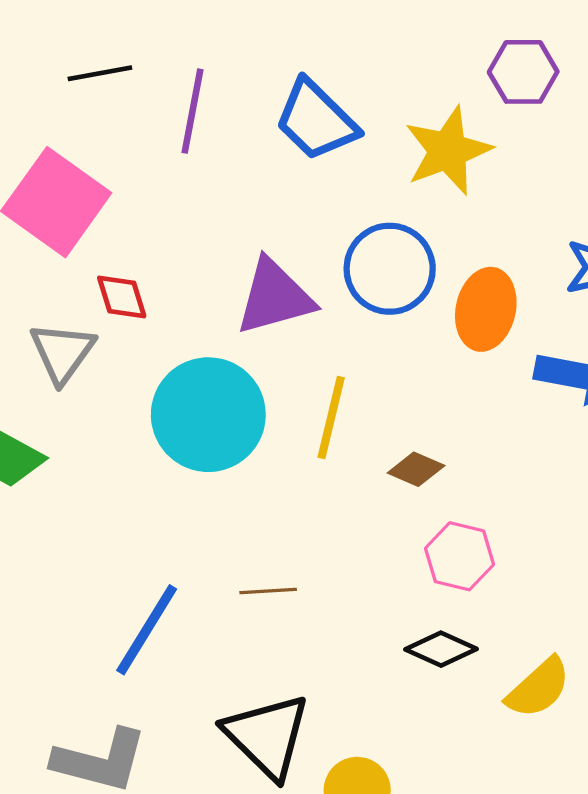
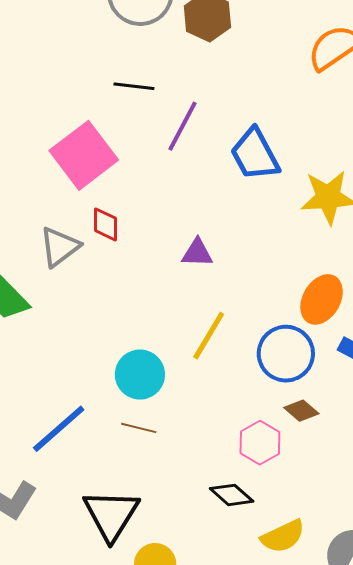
blue circle: (390, 269) -> (286, 354), moved
purple triangle: (275, 297) -> (197, 253), size x0.6
cyan circle: (208, 415) -> (140, 375), moved, size x0.7
brown diamond: (416, 469) -> (301, 411), moved

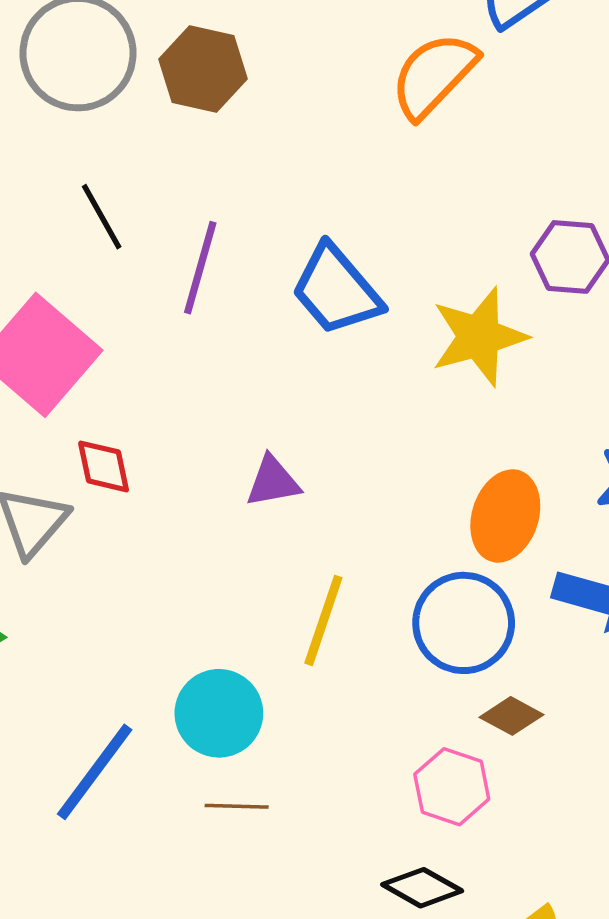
black line: (134, 86) -> (102, 217), turned 66
blue line: (59, 429) -> (95, 772), moved

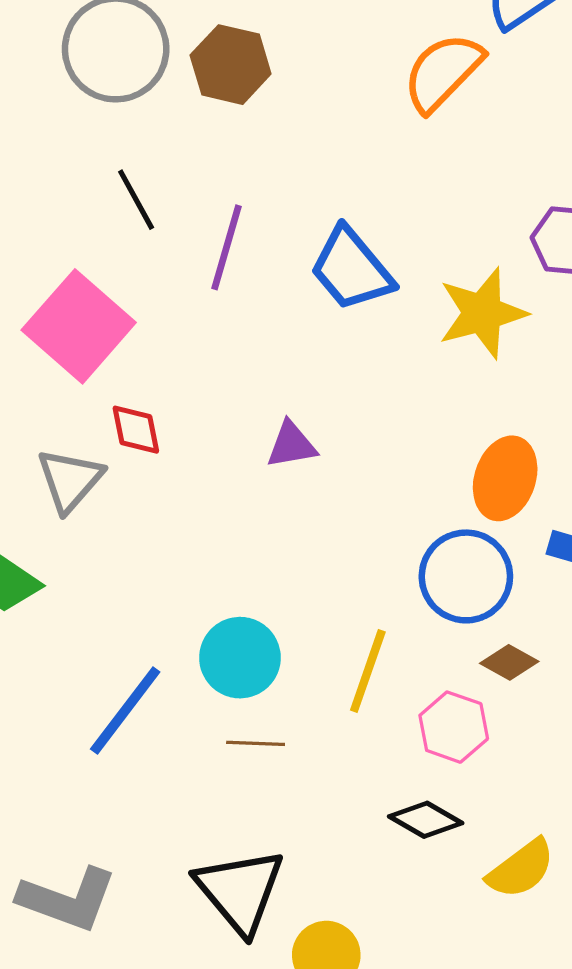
yellow line: (323, 620) -> (368, 671), moved

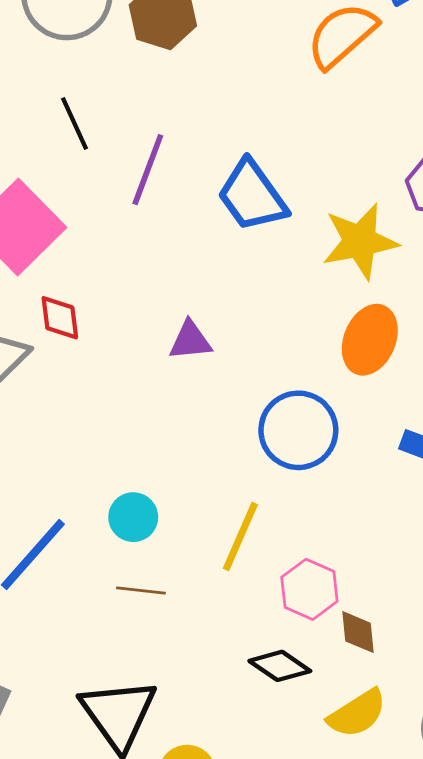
orange ellipse: (505, 478) -> (370, 340), moved
blue circle: (466, 576) -> (298, 430), moved
cyan circle: (240, 658) -> (133, 517), size x0.7
brown diamond: (509, 662) -> (358, 632), moved, turned 51

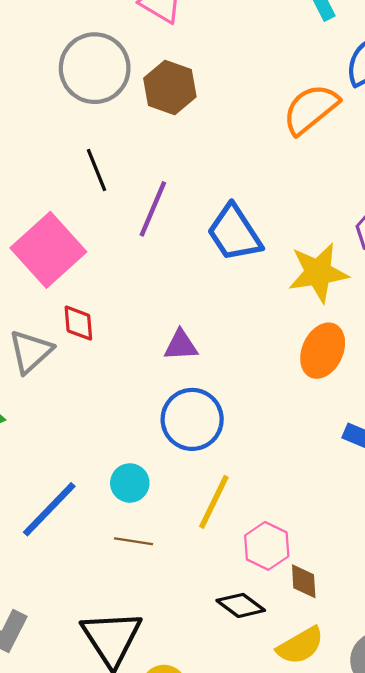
blue circle: (298, 430) -> (192, 419), moved

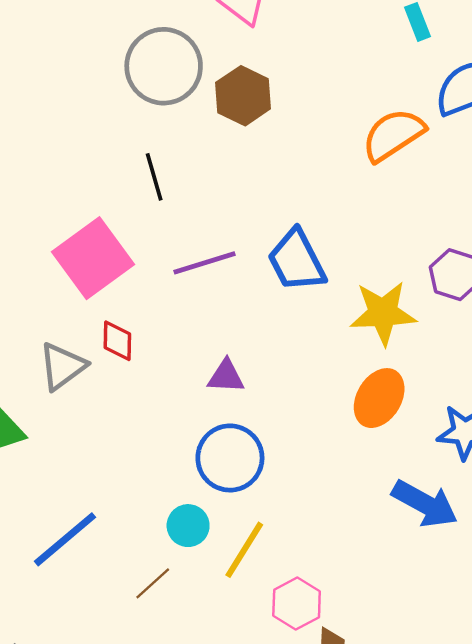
purple line: (153, 209) -> (204, 263), moved, turned 44
cyan circle: (130, 483) -> (188, 526), moved
brown line: (134, 541) -> (153, 583), turned -57

